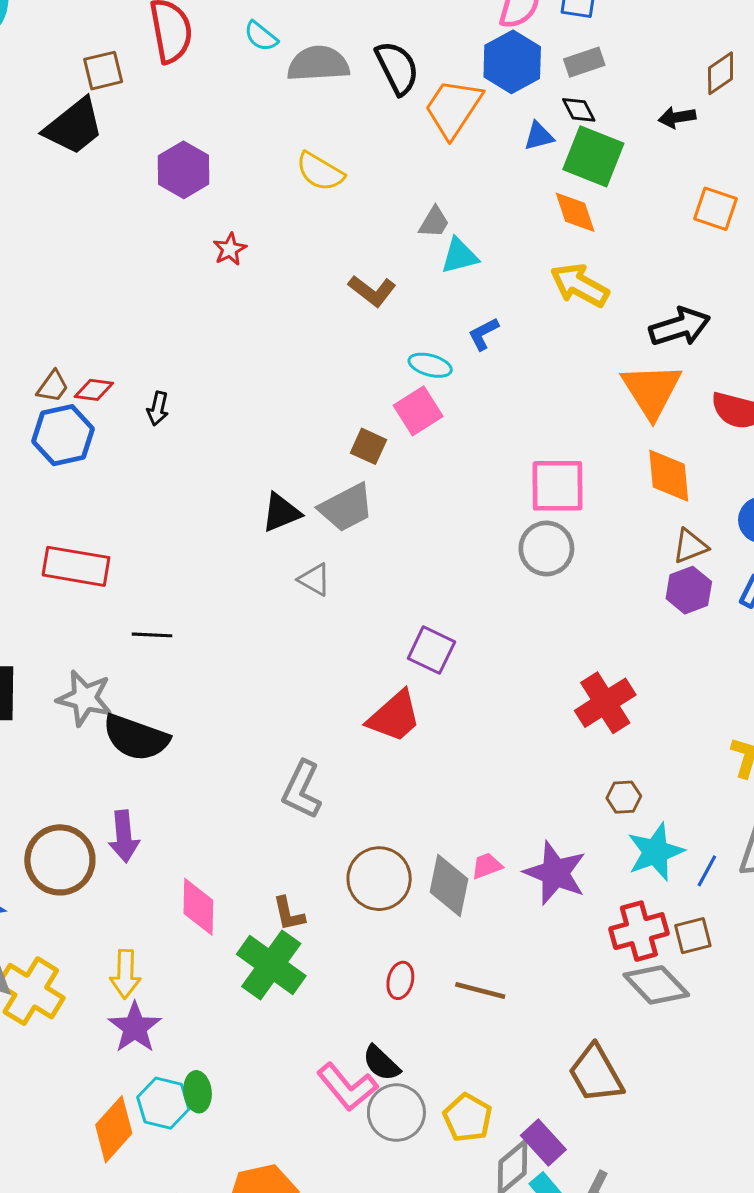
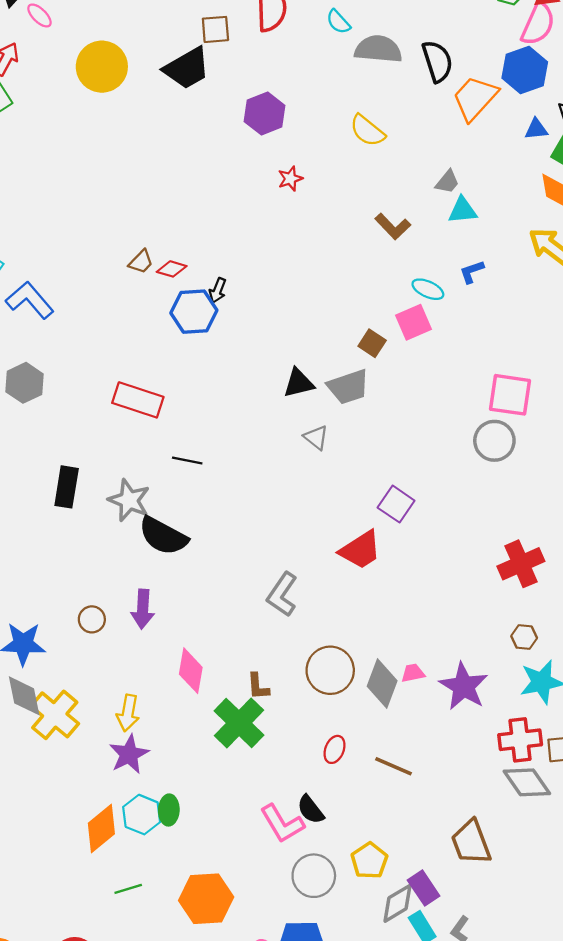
blue hexagon: (63, 435) -> (194, 312), moved
brown circle: (60, 860) -> (92, 619), size x0.5
gray circle: (396, 1113) -> (314, 876), moved

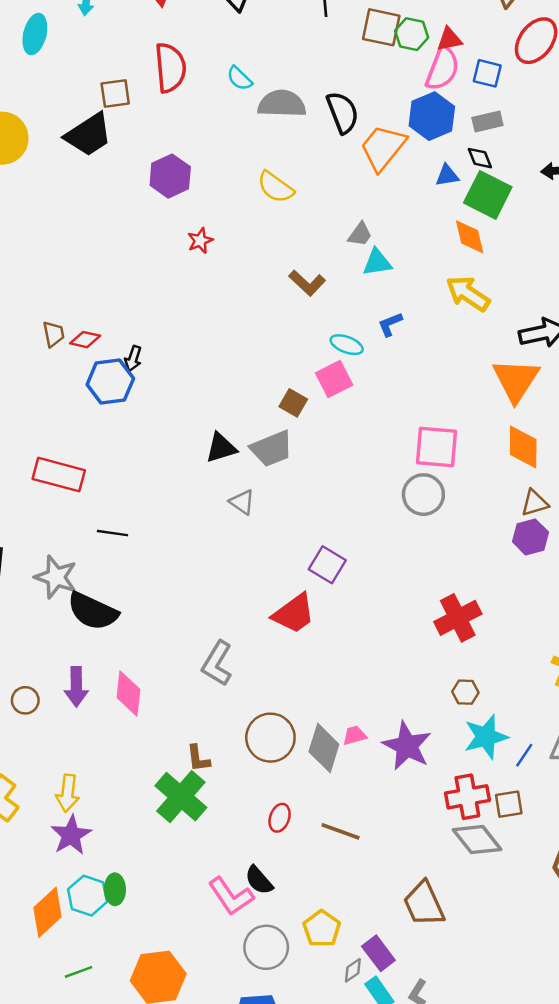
brown trapezoid: (141, 262) -> (54, 334), turned -52
pink diamond: (191, 671) -> (128, 694), moved
gray diamond: (397, 903) -> (353, 970), size x0.6

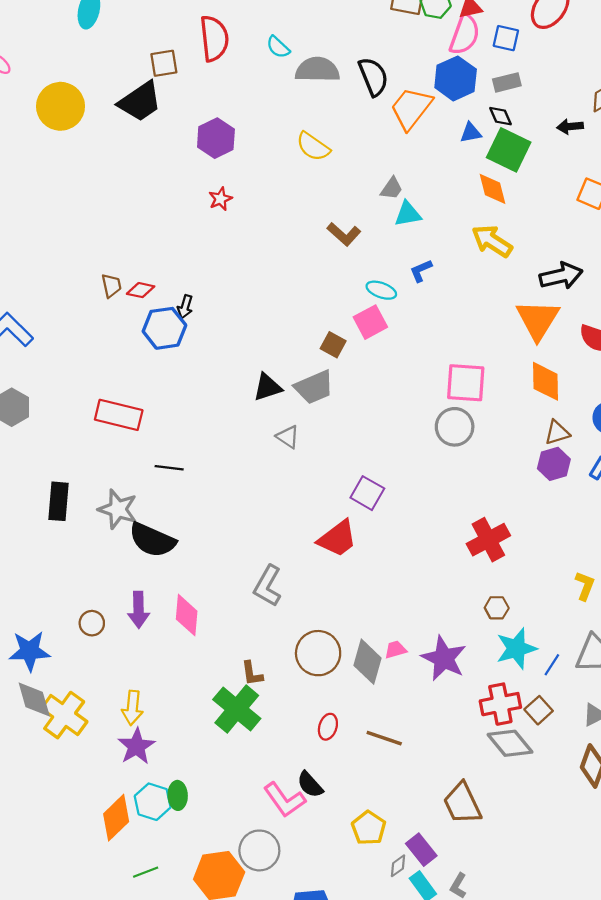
red star: (200, 241) -> (220, 199), moved
brown square: (509, 804) -> (539, 710), turned -32
gray circle: (266, 947) -> (259, 850), moved

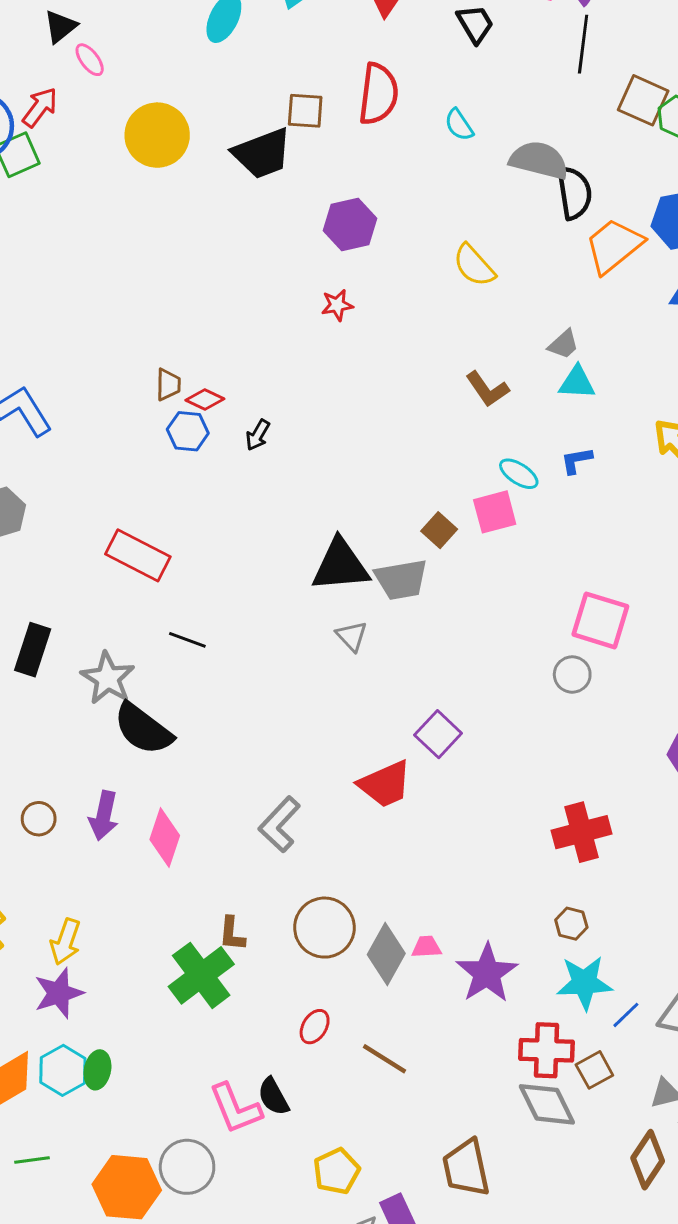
gray semicircle: (317, 70) -> (539, 160), moved
blue hexagon: (164, 328) -> (188, 431), moved, size x0.7
black triangle: (268, 387) -> (340, 565), size x1.5
gray circle: (455, 427) -> (572, 674), size x0.7

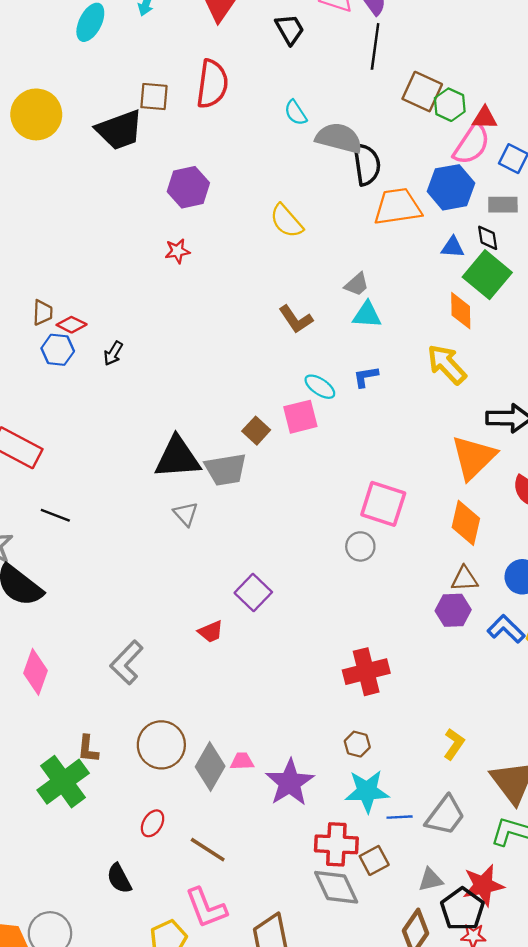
cyan semicircle: (459, 125) -> (296, 113), moved
orange trapezoid: (614, 246) -> (398, 207), turned 30
red trapezoid: (385, 784) -> (211, 632), size x0.6
blue line: (626, 1015) -> (400, 817), turned 40
pink L-shape: (235, 1108) -> (206, 908), moved

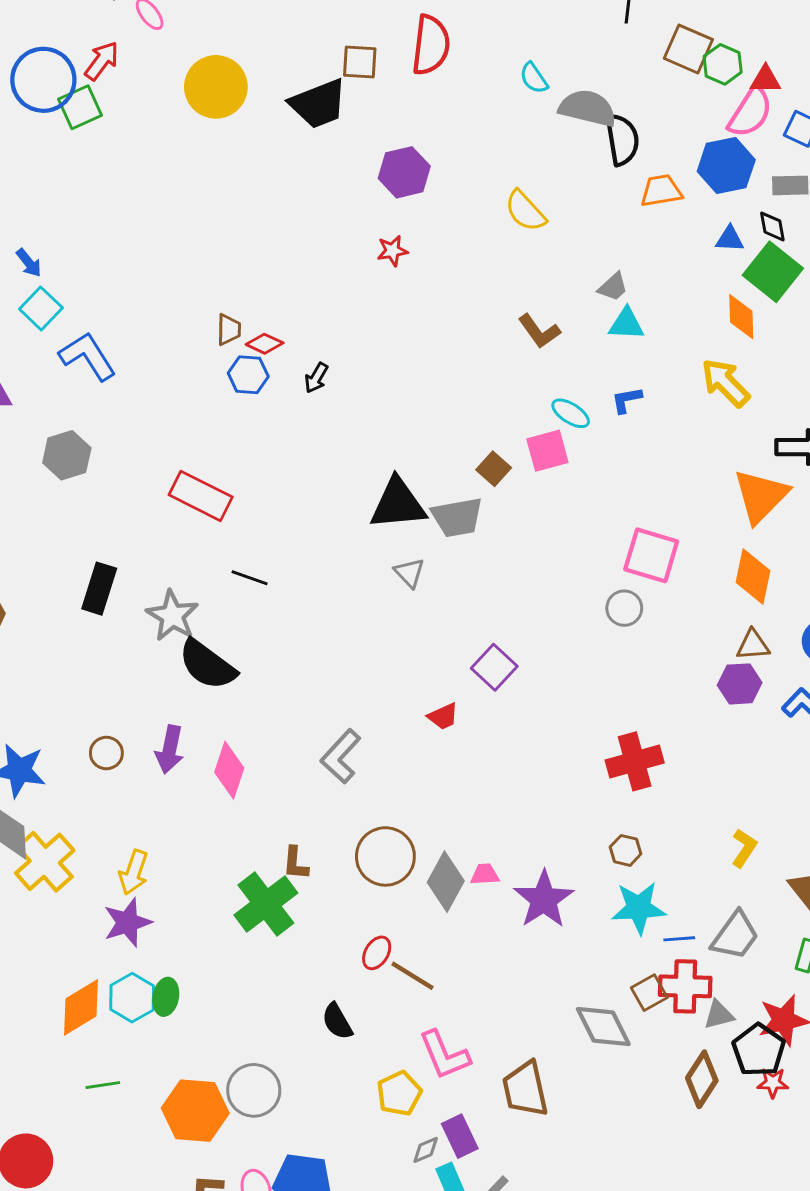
orange trapezoid: (398, 207) -> (661, 191), size x0.7
red cross: (336, 844) -> (685, 986), moved
brown line: (208, 850) -> (413, 976), moved

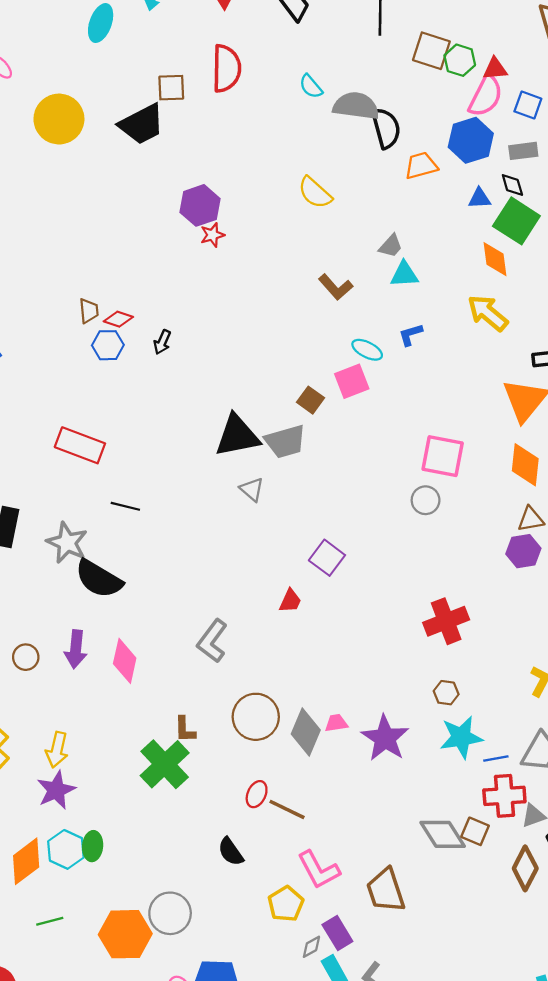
purple hexagon: (404, 172) -> (200, 205), moved
red trapezoid: (443, 716) -> (290, 601), turned -35
brown square: (649, 993) -> (475, 831), moved, turned -32

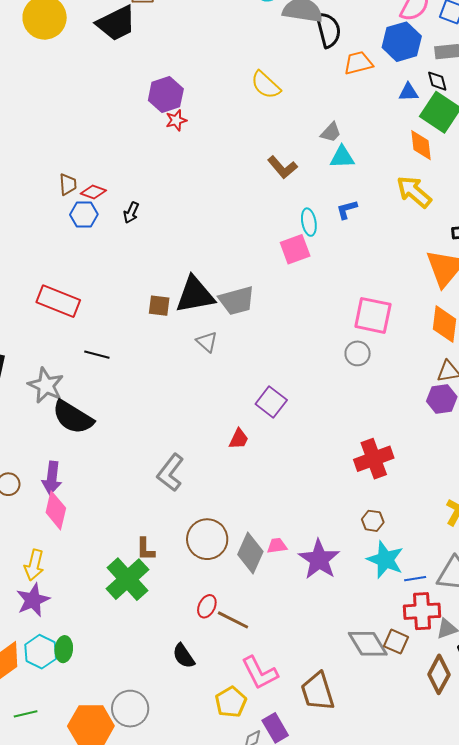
cyan ellipse: (367, 350) -> (309, 222), turned 52
brown square: (310, 400) -> (159, 306), moved, turned -30
pink diamond: (125, 661) -> (56, 510), moved
cyan star: (461, 737) -> (385, 560), turned 30

